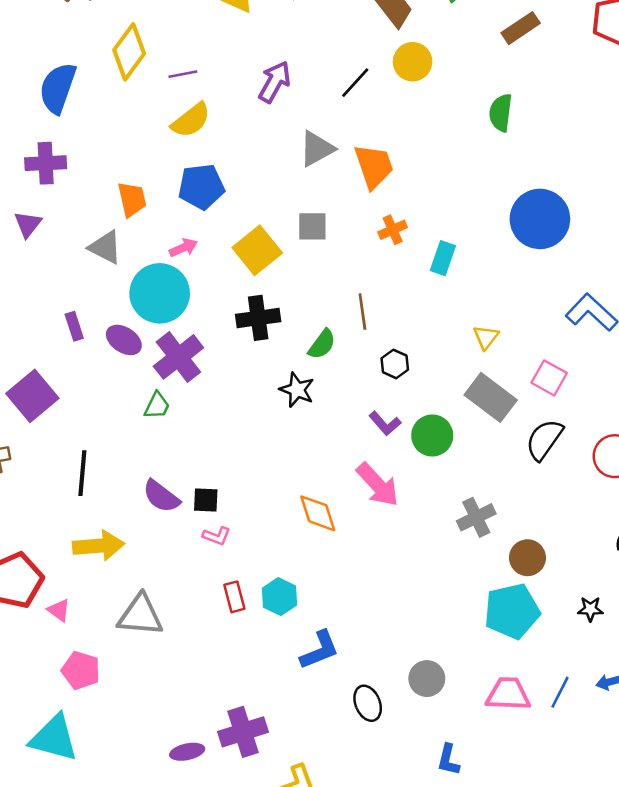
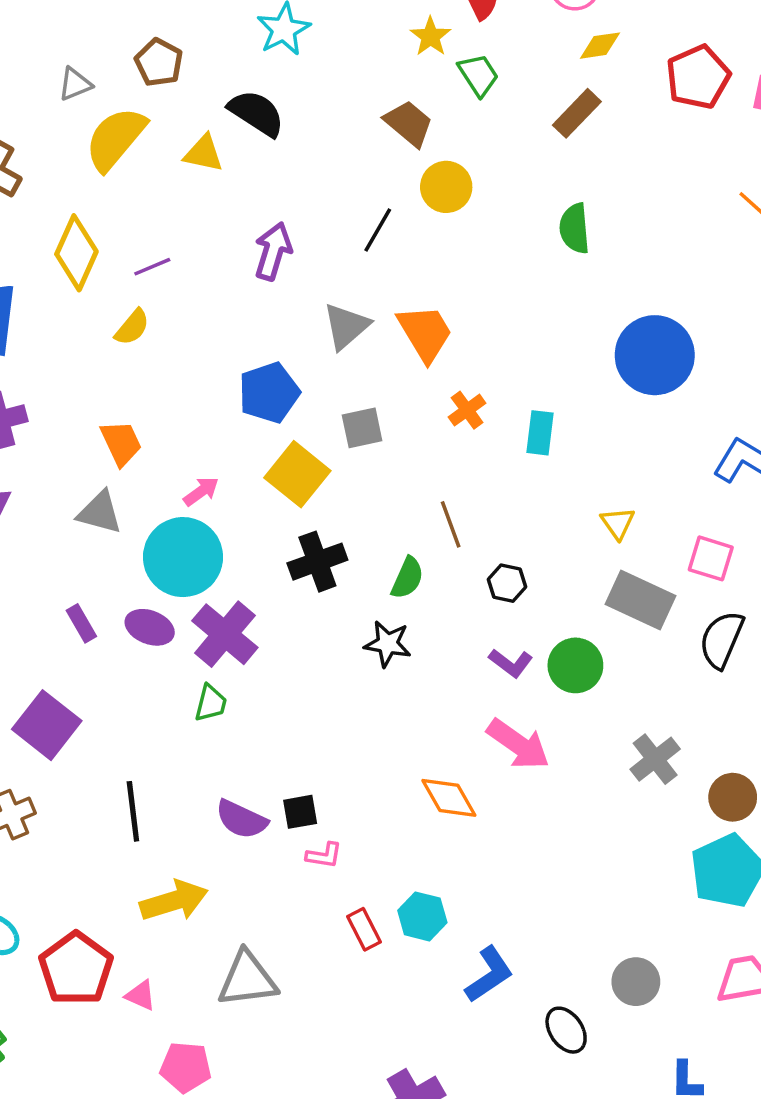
yellow semicircle: (191, 120) -> (132, 327), moved, size x0.7
blue pentagon: (201, 187) -> (269, 393), moved

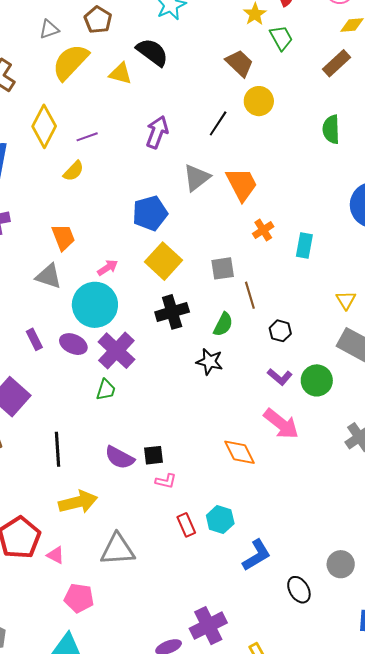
gray square: (362, 428) -> (223, 268), moved

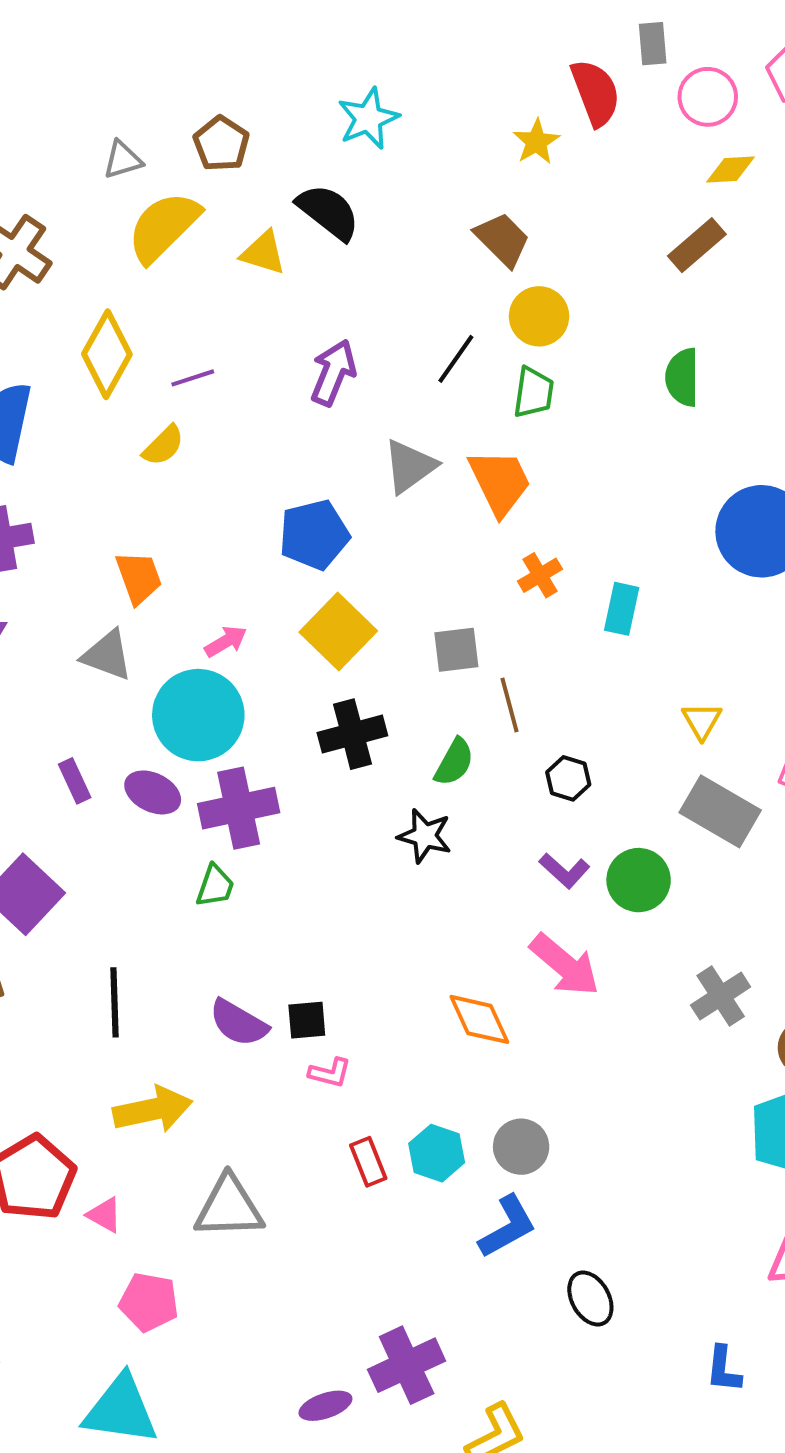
green trapezoid: (281, 38) -> (534, 392), moved, turned 36
purple cross: (116, 351) -> (239, 808), turned 33
gray circle: (341, 564) -> (521, 1147), moved

